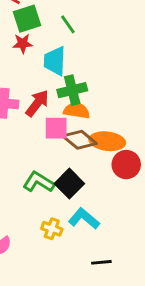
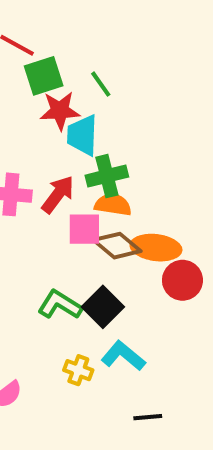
red star: (23, 43) -> (60, 111), moved, size x1.4

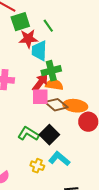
red arrow: (58, 194) -> (40, 83), moved

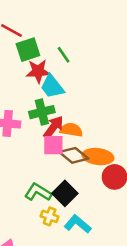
cyan trapezoid: (39, 51) -> (52, 87), turned -40
green cross: (51, 71) -> (42, 112), moved
yellow cross: (37, 166) -> (50, 216), moved

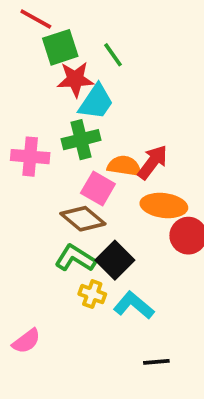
cyan trapezoid: (52, 87) -> (96, 102), turned -108
red arrow: (53, 127) -> (153, 162), moved
pink square: (53, 145) -> (98, 189), turned 30
brown diamond: (74, 155) -> (83, 219), moved

